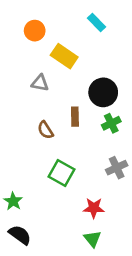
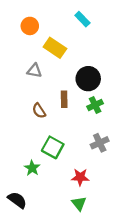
green star: (13, 201) -> (32, 168), moved

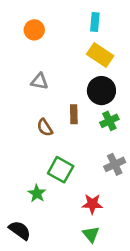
cyan rectangle: (82, 19) -> (95, 22), turned 49
yellow rectangle: (55, 48) -> (100, 55), moved

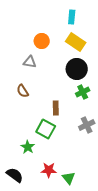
orange circle: (34, 30) -> (42, 41), moved
brown rectangle: (74, 114) -> (56, 108), moved
brown semicircle: (45, 127) -> (23, 91), moved
red star: (92, 204) -> (49, 170), moved

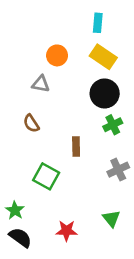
green square: (46, 129) -> (46, 176), moved
green star: (28, 147) -> (15, 210), moved
green triangle: (69, 178) -> (111, 219), moved

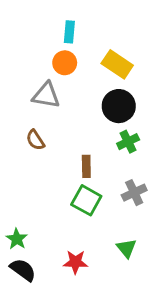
cyan rectangle: (98, 23) -> (69, 32), moved
gray triangle: (41, 84) -> (46, 95), size x1.4
green square: (46, 176) -> (86, 200), moved

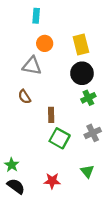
cyan rectangle: (69, 32) -> (36, 16), moved
yellow rectangle: (117, 64) -> (81, 44), turned 42
brown rectangle: (86, 166) -> (51, 115), moved

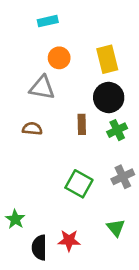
cyan rectangle: (36, 16) -> (48, 21), turned 72
brown semicircle: (24, 97) -> (32, 129), turned 128
brown rectangle: (51, 115) -> (82, 124), moved
black semicircle: (16, 186) -> (39, 248), moved, turned -126

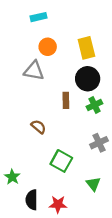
brown semicircle: (32, 129) -> (38, 127), moved, turned 35
green square: (79, 184) -> (61, 161), moved
red star: (69, 240) -> (58, 204), moved

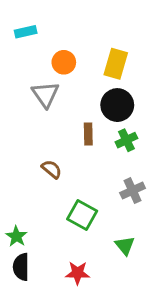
cyan rectangle: (38, 17) -> (26, 32), moved
yellow rectangle: (86, 48) -> (116, 64), turned 30
gray triangle: (34, 71) -> (45, 94), turned 45
black semicircle: (32, 200) -> (21, 267), moved

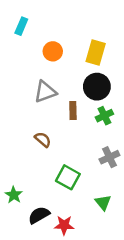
cyan rectangle: (26, 32) -> (21, 26), turned -54
gray triangle: (45, 94) -> (45, 92), moved, turned 45
black semicircle: (21, 267) -> (39, 215), moved, turned 60

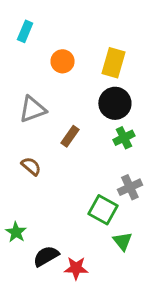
gray triangle: (45, 92) -> (33, 109), moved
brown rectangle: (73, 111) -> (70, 136), moved, turned 36
brown semicircle: (43, 140) -> (31, 166), moved
green square: (68, 177) -> (103, 210), moved

